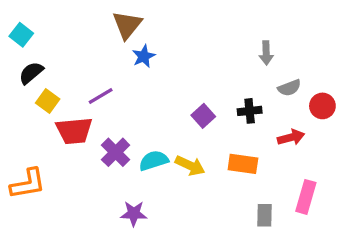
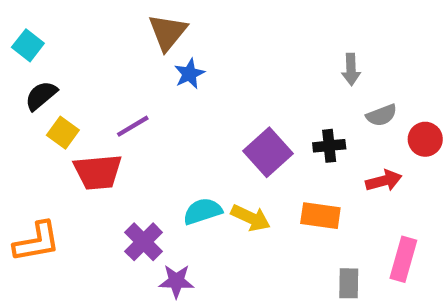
purple square: (203, 116) -> (268, 152), size x1.5
purple cross: (116, 152) -> (144, 242), moved

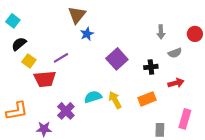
red circle: (425, 139) -> (195, 34), moved
purple square: (268, 152) -> (117, 59), moved
orange rectangle: (320, 216) -> (147, 99), turned -30
yellow arrow: (251, 218) -> (115, 100), turned -144
purple star: (176, 281) -> (44, 129), moved

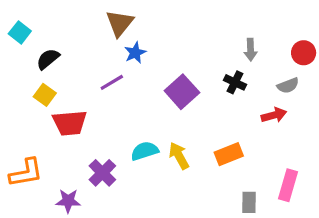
black semicircle: (19, 44) -> (48, 59), moved
gray semicircle: (175, 53) -> (288, 85), moved
purple line: (61, 58) -> (112, 82), moved
black cross: (151, 67) -> (235, 82), moved, turned 32
red arrow: (176, 83) -> (274, 115), moved

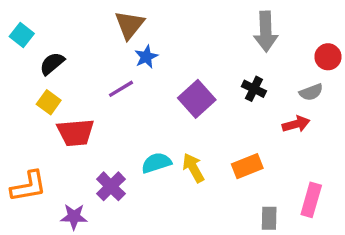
gray arrow: (251, 50) -> (266, 32), moved, size x1.6

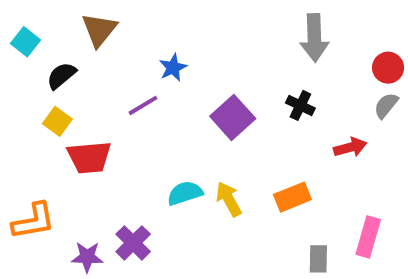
brown triangle: (129, 25) -> (99, 30), moved
gray semicircle: (311, 92) -> (386, 105), moved, turned 150
purple cross: (111, 186) -> (133, 243), moved

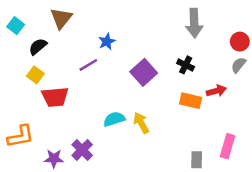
orange rectangle: (292, 197) -> (191, 101), moved, turned 35

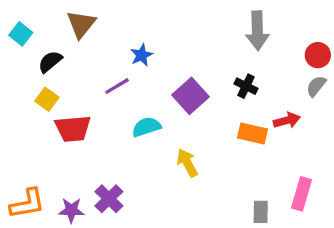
cyan semicircle: (114, 119) -> (146, 127), moved
orange L-shape: (21, 136) -> (27, 204), moved

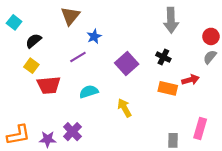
brown triangle: (81, 24) -> (70, 16), moved
cyan semicircle: (146, 127) -> (89, 92), moved

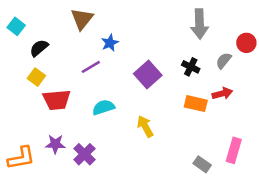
gray semicircle: (210, 57) -> (224, 61), moved
purple star: (48, 139) -> (55, 144), moved
gray rectangle: (173, 140) -> (202, 164), turned -56

